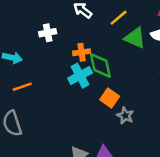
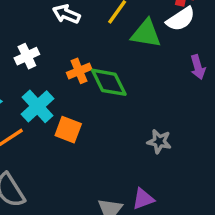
cyan cross: (80, 76) -> (37, 106), moved
orange square: (110, 98) -> (68, 130), moved

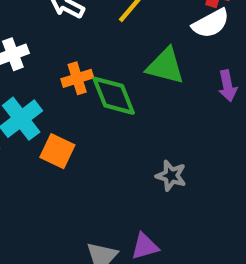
green triangle: (146, 34) -> (165, 66), moved

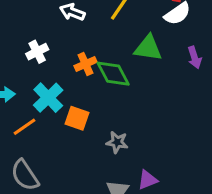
gray star: (171, 176) -> (117, 142), moved

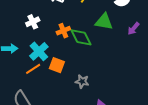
purple arrow: (195, 57) -> (133, 29), turned 56
orange line: (25, 127) -> (33, 69), moved

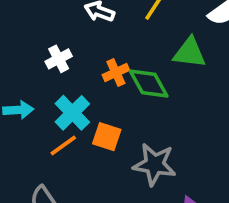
gray star: (82, 81) -> (154, 164), size x1.6

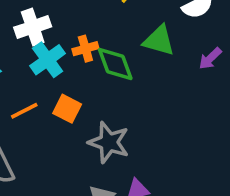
white cross: (59, 59) -> (33, 27), size x1.4
cyan cross: (72, 113) -> (48, 60), moved

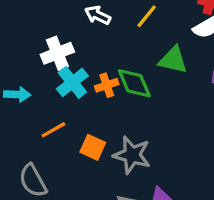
orange cross: (85, 49) -> (107, 85), moved
orange square: (67, 109) -> (93, 147), moved

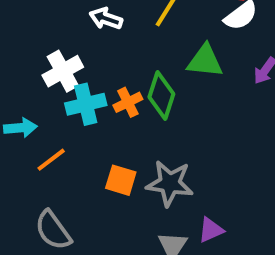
cyan cross: (72, 82) -> (86, 104), turned 32
green diamond: (134, 83) -> (161, 96), turned 48
orange line: (53, 130) -> (51, 160), moved

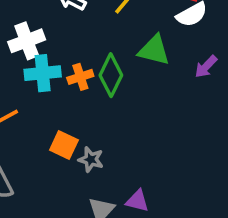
gray star: (170, 183) -> (91, 159), moved, size x0.6
purple triangle: (211, 230) -> (137, 201), turned 30

